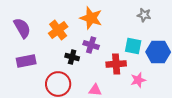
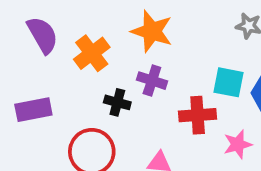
purple semicircle: (22, 28) -> (43, 35), moved

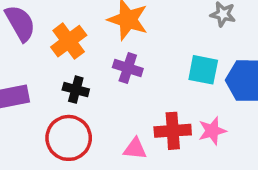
black cross: (117, 102) -> (76, 90), moved
red cross: (198, 115) -> (173, 131), moved

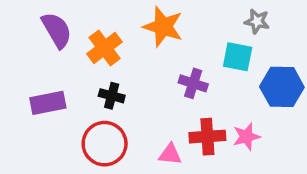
purple cross: (128, 68) -> (193, 83), moved
cyan square: (203, 70) -> (238, 57), moved

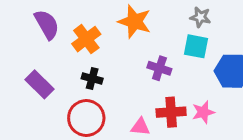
gray star: (257, 21) -> (200, 17), moved
purple rectangle: (48, 103) -> (39, 84), turned 56

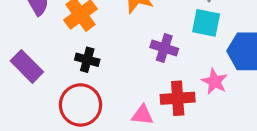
pink star: (203, 112) -> (214, 81), moved, turned -30

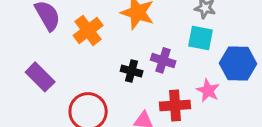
black cross: (87, 60) -> (132, 71), moved

